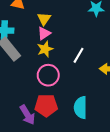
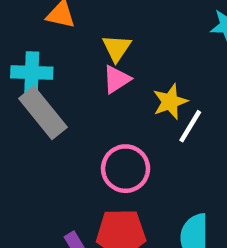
yellow star: (45, 49) -> (170, 102), moved

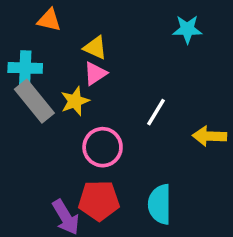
yellow triangle: (117, 48) -> (95, 48), turned -40
yellow star: (170, 102) -> (75, 101), moved

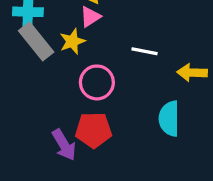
white line: (156, 112) -> (144, 51), turned 70
cyan semicircle: (160, 204) -> (169, 119), moved

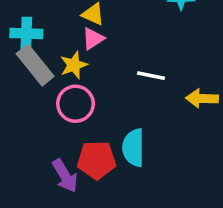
pink circle: (97, 82) -> (76, 104), moved
cyan semicircle: (169, 119) -> (133, 148), moved

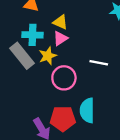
cyan cross: (26, 33) -> (33, 35), moved
pink circle: (76, 104) -> (64, 78), moved

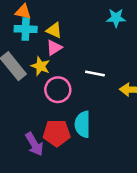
cyan cross: (33, 35) -> (26, 29), moved
yellow star: (48, 56) -> (41, 66), turned -30

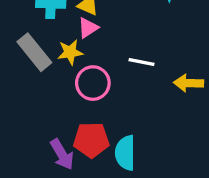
yellow star: (41, 66) -> (70, 52), turned -30
cyan semicircle: (83, 124) -> (125, 153), moved

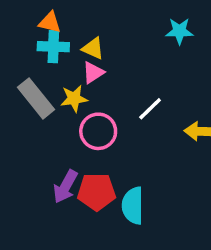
white line: (142, 62) -> (150, 109), turned -55
purple arrow: (62, 154) -> (65, 187), moved, turned 60

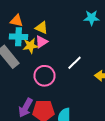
orange triangle: (50, 22) -> (16, 21), moved
cyan cross: (53, 47) -> (18, 37), moved
yellow star: (74, 98) -> (30, 46), moved

